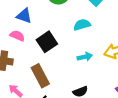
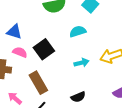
blue triangle: (24, 16) -> (14, 32), moved
pink semicircle: (17, 36) -> (20, 52), moved

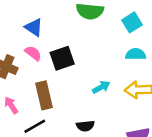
cyan semicircle: (78, 31) -> (136, 54), moved
cyan arrow: (81, 63) -> (101, 87), turned -32

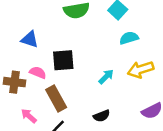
pink semicircle: (33, 53) -> (38, 73), moved
black square: (62, 58) -> (63, 60), turned 30

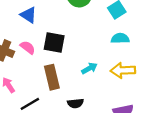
brown rectangle: (56, 99) -> (52, 77), moved

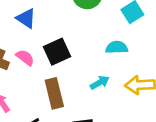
cyan semicircle: (120, 38) -> (117, 47), moved
black square: (54, 43) -> (57, 52), turned -35

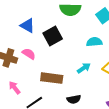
black square: (57, 52) -> (53, 36), moved
brown rectangle: (54, 93) -> (52, 78), turned -65

